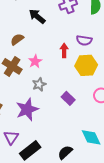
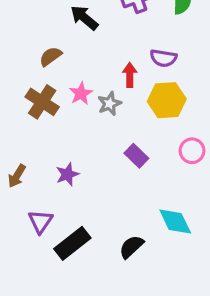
gray star: (39, 84) -> (109, 104), moved
purple star: (27, 109) -> (67, 174), size x0.6

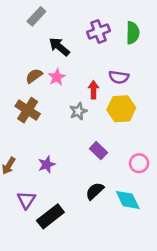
pink star: (81, 93) -> (57, 77), moved
pink circle: (192, 151) -> (139, 163), moved
black semicircle: (131, 247) -> (95, 191), moved

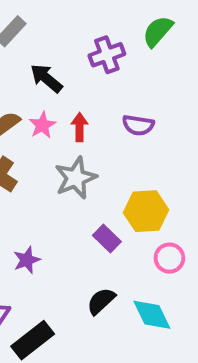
green semicircle: (133, 33) -> (158, 31), moved, turned -140
red arrow: (93, 90) -> (80, 127), moved
yellow hexagon: (121, 109) -> (146, 211), moved
gray star: (78, 111) -> (76, 178), size x1.5

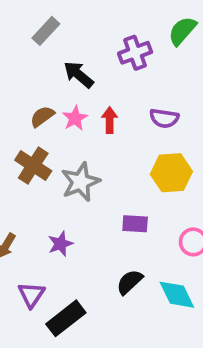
gray star: (76, 178) -> (80, 182), moved
yellow hexagon: (146, 211) -> (171, 173), moved
purple rectangle: (107, 239) -> (135, 224), turned -40

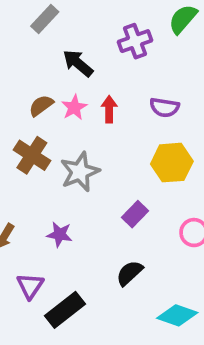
purple rectangle: (135, 224) -> (135, 214), turned -50
purple star: (60, 244) -> (60, 234), turned 30
cyan diamond: (177, 295) -> (177, 315), moved, turned -45

